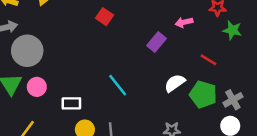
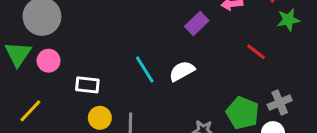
green star: (232, 30) -> (288, 20), turned -30
white semicircle: (175, 83) -> (182, 71), moved
green pentagon: (203, 95) -> (242, 113), moved

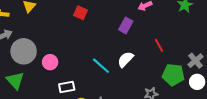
red line: (256, 52) -> (159, 45), moved, turned 40
pink circle: (49, 61) -> (50, 62), moved

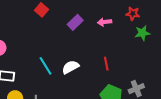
purple rectangle: (126, 25) -> (75, 22), moved

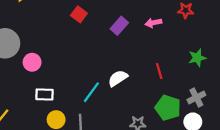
green star: (142, 33) -> (197, 58), moved
cyan line: (45, 66) -> (91, 92), moved, turned 72

